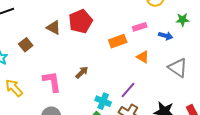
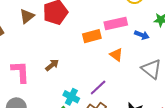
pink rectangle: (140, 27) -> (116, 23), size x1.5
brown triangle: (54, 28) -> (27, 16), turned 49

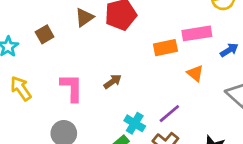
blue arrow: (142, 35) -> (229, 50), turned -56

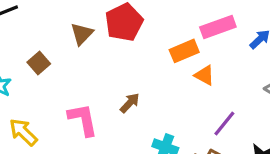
orange triangle: (195, 73) -> (205, 75), moved
purple line: (169, 114) -> (224, 124), moved

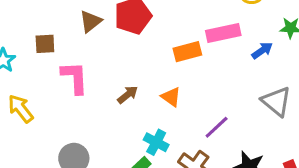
brown square: (39, 63) -> (45, 44), turned 30
orange triangle: (205, 75) -> (171, 97), moved
pink L-shape: (83, 120) -> (75, 78), moved

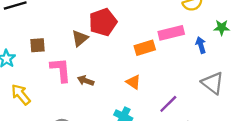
brown triangle: (90, 21) -> (80, 38), moved
blue arrow: (262, 50) -> (201, 45), turned -70
brown arrow: (128, 95) -> (86, 81), moved, turned -119

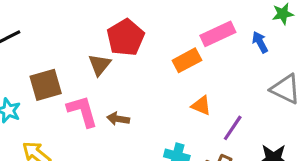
brown square: (37, 45) -> (46, 85), size x1.5
orange triangle: (133, 82) -> (201, 106), moved

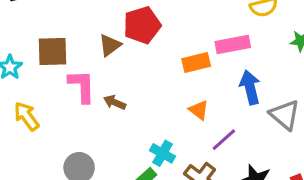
blue arrow: (260, 42) -> (250, 87), moved, size x1.5

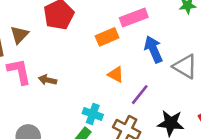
brown triangle: (110, 45) -> (19, 35), moved

